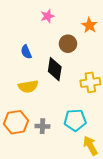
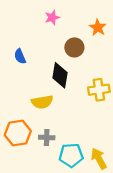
blue semicircle: (26, 52) -> (20, 56), moved
yellow semicircle: (28, 87) -> (42, 102), moved
cyan pentagon: (75, 120) -> (71, 155), moved

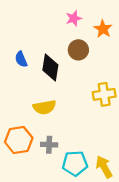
pink star: (52, 17) -> (74, 18), moved
black diamond: (60, 75) -> (50, 67), moved

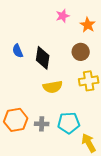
brown circle: (78, 50) -> (81, 52), moved
yellow semicircle: (44, 107) -> (53, 87), moved
cyan pentagon: (75, 163) -> (69, 123), moved

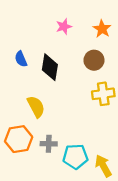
pink star: (63, 16) -> (64, 27), moved
yellow semicircle: (53, 87) -> (36, 107), moved, turned -108
cyan pentagon: (69, 123) -> (75, 157), moved

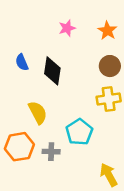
brown circle: (94, 60) -> (110, 66), moved
cyan pentagon: (75, 157) -> (79, 132), moved, turned -30

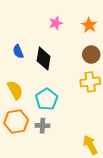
yellow semicircle: (38, 112) -> (15, 90), moved
cyan pentagon: (79, 132) -> (47, 99), moved

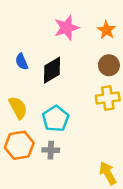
pink star: (56, 23) -> (67, 28), size x1.5
black diamond: (44, 59) -> (52, 70), turned 50

